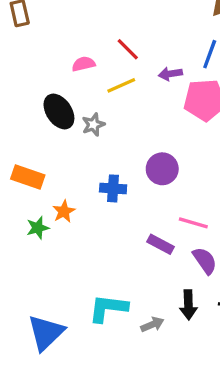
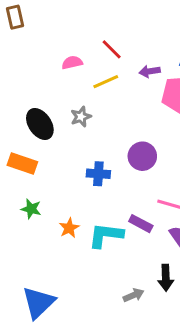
black ellipse: (59, 111) -> (40, 124), moved
orange star: (64, 211) -> (69, 228), moved
green star: (38, 228) -> (31, 209), turned 30
cyan L-shape: (108, 308) -> (106, 235), moved

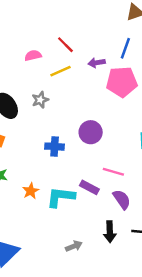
gray arrow: (134, 295) -> (74, 246), moved

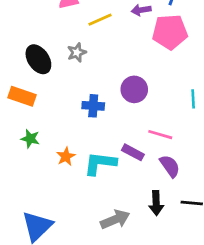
gray arrow: (74, 246) -> (115, 219), size x1.5

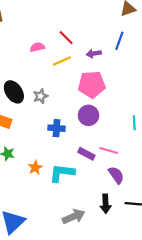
pink pentagon: (170, 32) -> (92, 84), moved
gray star: (77, 52) -> (41, 96), moved
purple rectangle: (133, 152) -> (86, 154), moved

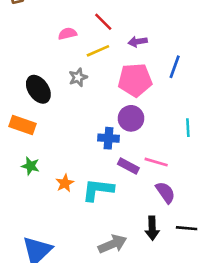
blue line: (119, 41) -> (175, 67), moved
gray star: (41, 96) -> (78, 77), moved
blue cross: (57, 128) -> (109, 138), moved

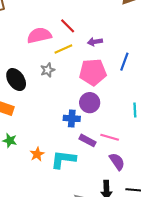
pink semicircle: (67, 34) -> (39, 35), size x1.6

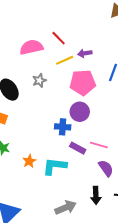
yellow line: (63, 49) -> (65, 60), moved

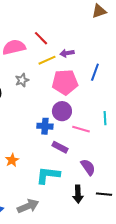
pink line: (99, 145) -> (81, 129), moved
cyan L-shape: (55, 166) -> (48, 175), moved
gray arrow: (66, 208) -> (28, 206), moved

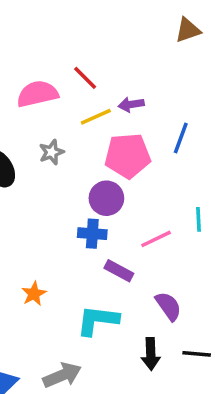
purple circle: (62, 111) -> (106, 198), moved
pink line: (81, 129) -> (156, 239), turned -42

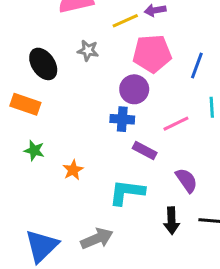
blue line: (181, 138) -> (197, 65), moved
gray star: (52, 152) -> (88, 51), turned 30

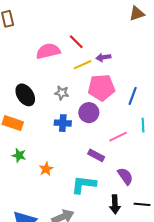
gray star: (88, 51) -> (62, 93), moved
blue cross: (122, 119) -> (63, 123), moved

